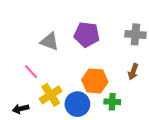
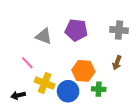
yellow cross: (51, 95) -> (45, 83), turned -36

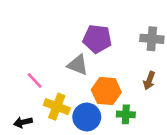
gray triangle: (44, 36) -> (78, 65), moved

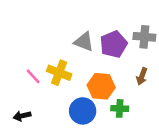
purple pentagon: (97, 39) -> (113, 44), moved, turned -30
gray triangle: (78, 65) -> (84, 42), moved
yellow cross: (57, 107) -> (59, 73), moved

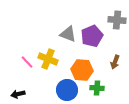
gray cross: (144, 37) -> (117, 20), moved

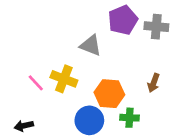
purple pentagon: (92, 36) -> (123, 20), moved

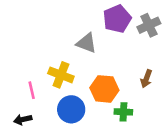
gray cross: (156, 27) -> (149, 25), turned -30
pink line: (36, 83) -> (32, 90), moved, turned 30
blue circle: (89, 120) -> (71, 109), moved

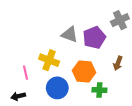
purple pentagon: (117, 19) -> (94, 38), moved

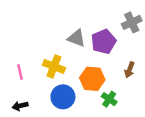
pink line: (25, 73) -> (20, 72), moved
green cross: (99, 90) -> (109, 99), turned 32

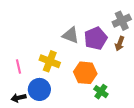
brown arrow: (129, 70) -> (120, 44), moved
blue circle: (63, 97) -> (39, 89), moved

